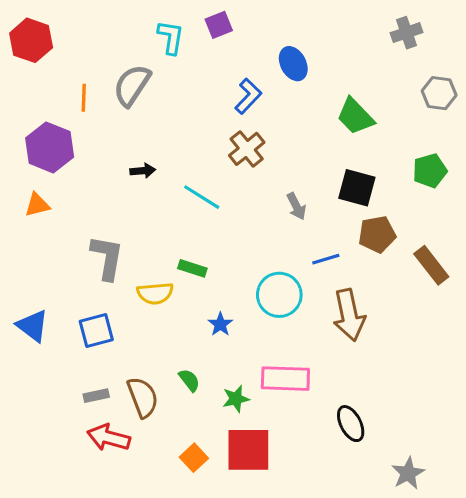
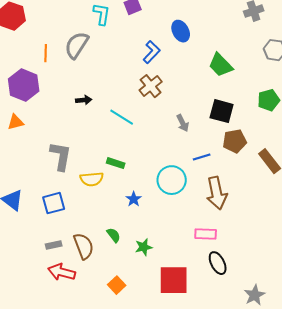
pink rectangle: (285, 379) -> (206, 234), moved, size x0.7
red square: (248, 450) -> (174, 280), moved

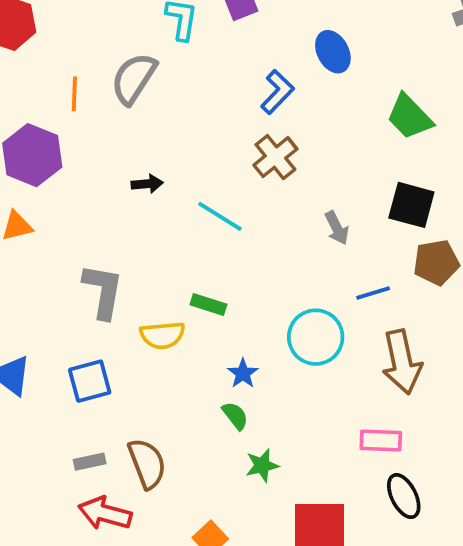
green semicircle: (114, 235) -> (235, 416), moved

